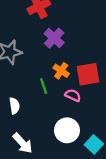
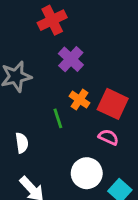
red square: (88, 74) -> (113, 104), turned 35
pink semicircle: (73, 95) -> (108, 137), moved

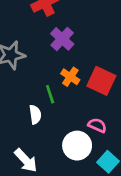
pink semicircle: (108, 137) -> (97, 125), moved
white semicircle: (22, 143) -> (35, 115), moved

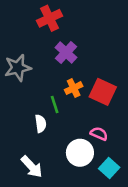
orange cross: (70, 77) -> (74, 88), turned 30

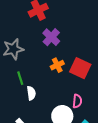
green line: (55, 105) -> (20, 78), moved
pink semicircle: (99, 134) -> (77, 101), turned 72

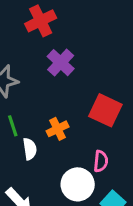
orange cross: (57, 65) -> (58, 129), moved

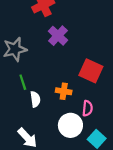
orange cross: (58, 129) -> (64, 91), moved, turned 35

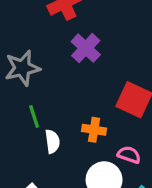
pink semicircle: (87, 108) -> (129, 155), turned -77

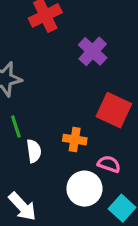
purple cross: (86, 48) -> (93, 51), moved

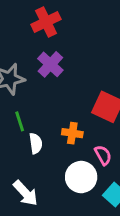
purple cross: (93, 51) -> (50, 64), moved
pink semicircle: (109, 164) -> (103, 155), turned 42

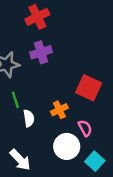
purple cross: (50, 64) -> (41, 52), turned 30
orange cross: (72, 133) -> (59, 110), turned -35

